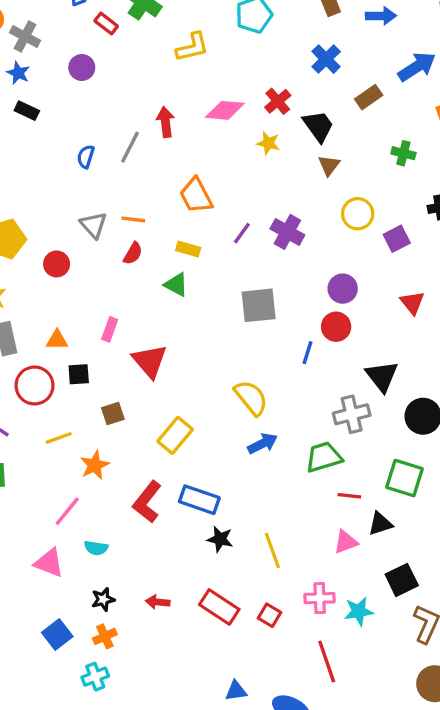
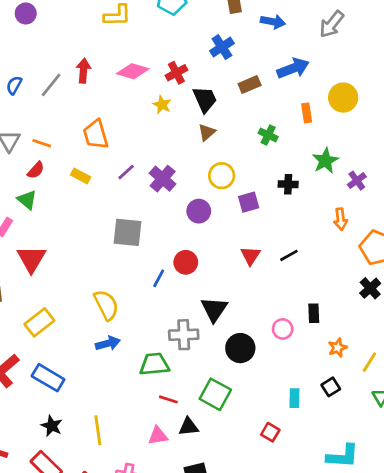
green triangle: (176, 285) -> (27, 200), moved
purple circle: (343, 289) -> (199, 211), moved
black star: (220, 539) -> (52, 426), moved

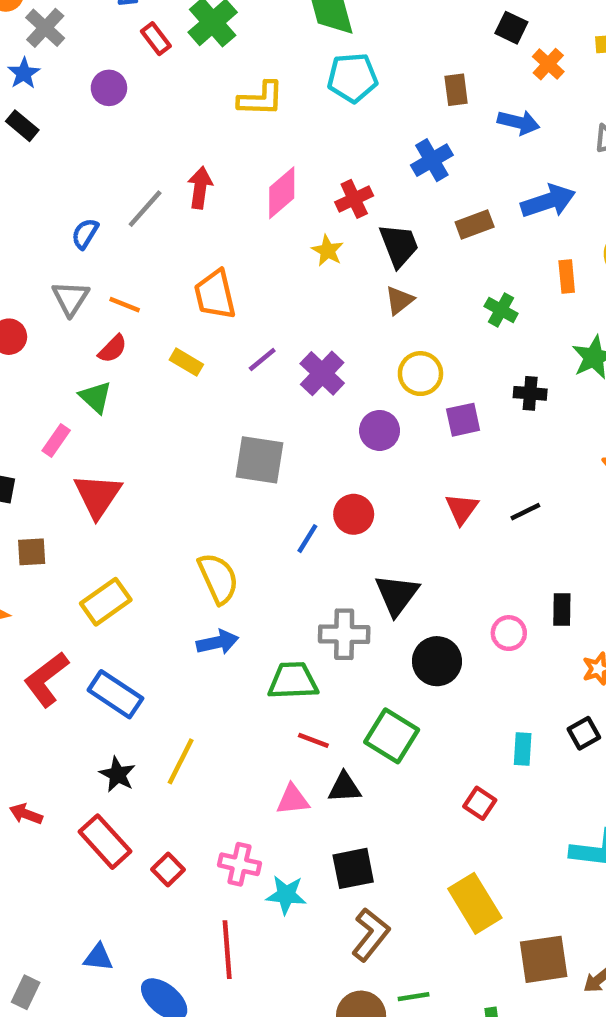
pink diamond: (133, 71) -> (282, 193), turned -60
blue semicircle: (14, 85) -> (85, 234), moved
yellow line: (98, 430) -> (181, 761), moved, turned 32

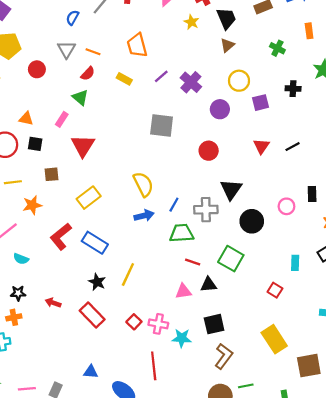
blue line: (307, 539) -> (174, 205), moved
red square: (168, 870) -> (134, 322), moved

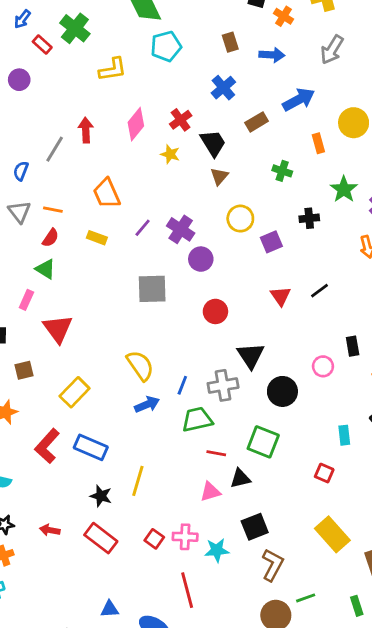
purple circle: (220, 109) -> (201, 259), moved

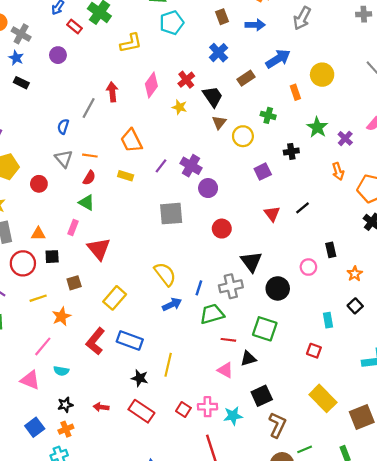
yellow circle: (240, 219) -> (243, 136), moved
pink triangle: (210, 492) -> (225, 370), turned 49

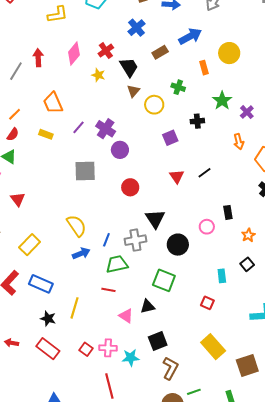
orange line: (90, 156) -> (15, 114), turned -56
red triangle: (99, 249) -> (18, 199), size x0.7
red line: (228, 340) -> (108, 290), moved

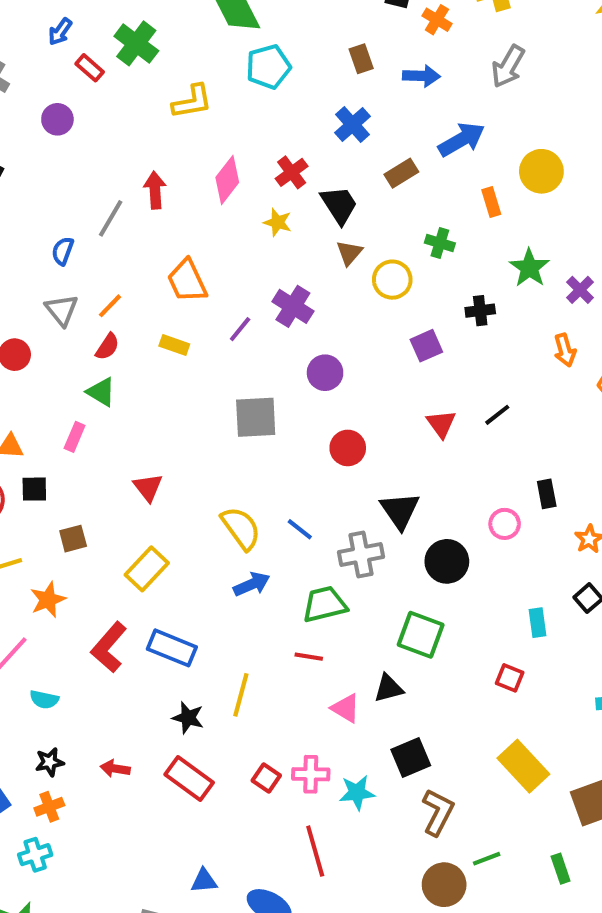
purple cross: (106, 129) -> (293, 306), moved
red triangle: (18, 199) -> (148, 487), moved
blue line: (106, 240) -> (300, 529), moved, turned -72

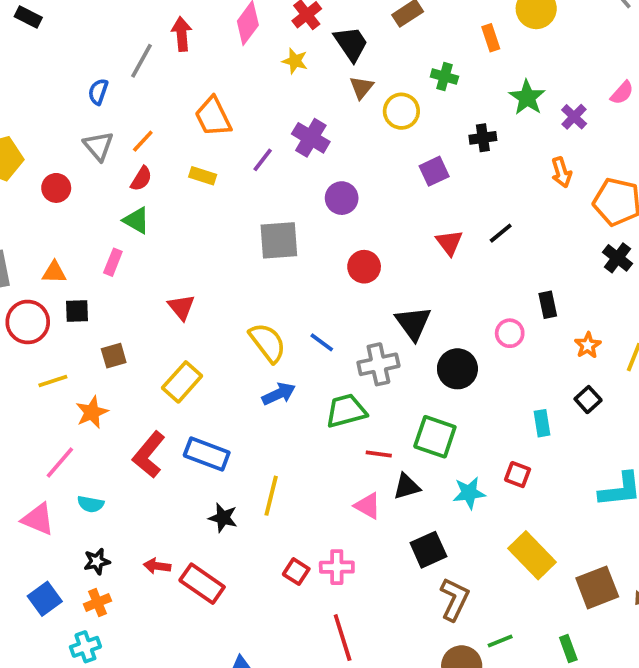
red line: (309, 657) -> (379, 454), moved
red rectangle: (189, 779) -> (202, 584), moved
cyan star: (357, 793) -> (469, 493), moved

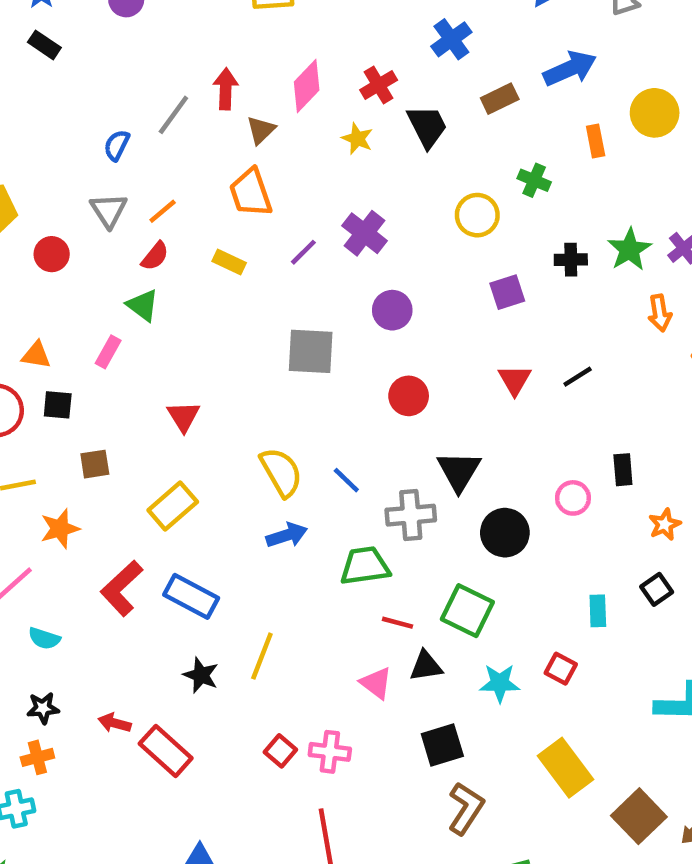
brown triangle: (361, 87) -> (261, 130), moved
green star: (527, 97) -> (629, 250), moved
brown square: (597, 587) -> (639, 816), turned -30

